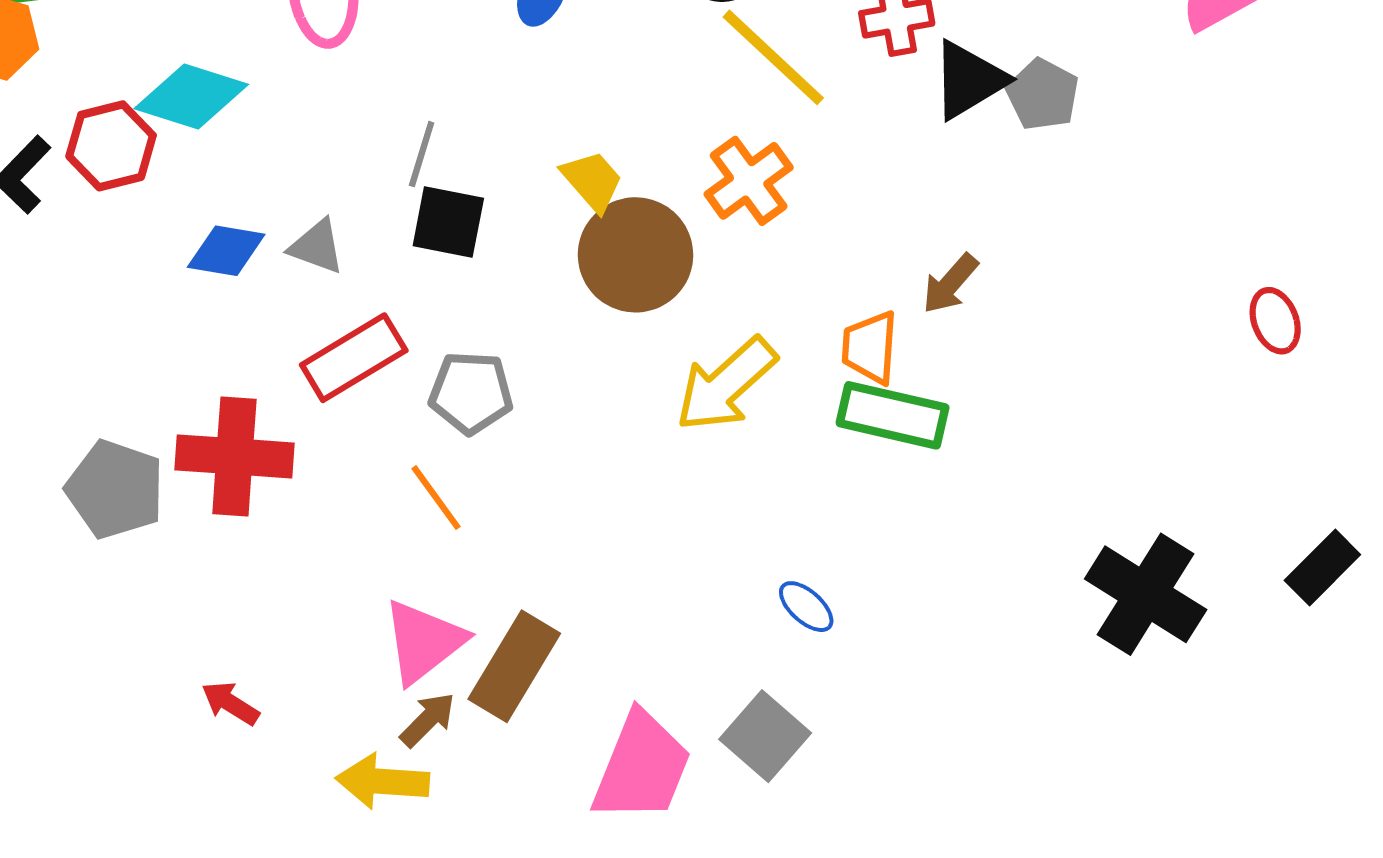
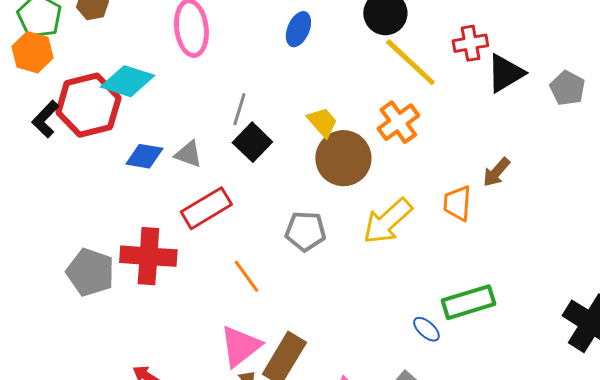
gray pentagon: (1043, 94) -> (567, 88), moved
red hexagon: (111, 146) -> (88, 105), size x1.5
black square: (448, 222) -> (252, 142), turned 33
gray pentagon: (471, 393) -> (305, 231), moved
green rectangle: (893, 415) -> (468, 302), moved, turned -30

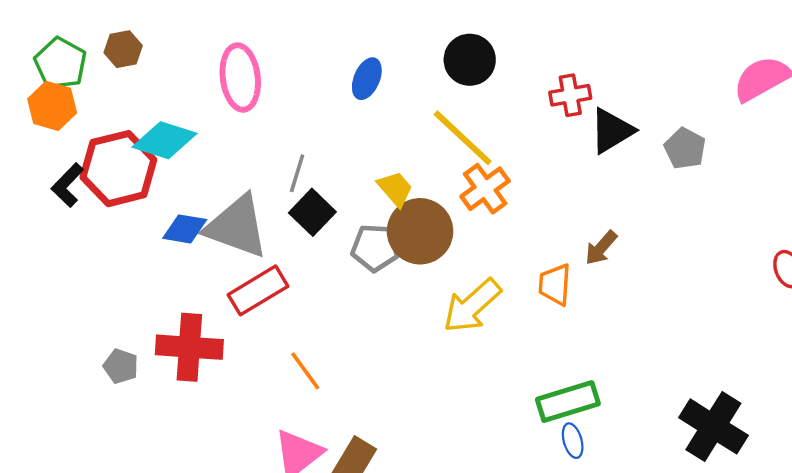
yellow line: (410, 62) -> (463, 138), moved
gray triangle: (188, 154) -> (237, 227), size x2.0
gray pentagon: (305, 231) -> (375, 248), moved
gray pentagon: (90, 272) -> (121, 366), size x0.6
blue ellipse: (426, 329) -> (573, 441), moved, turned 32

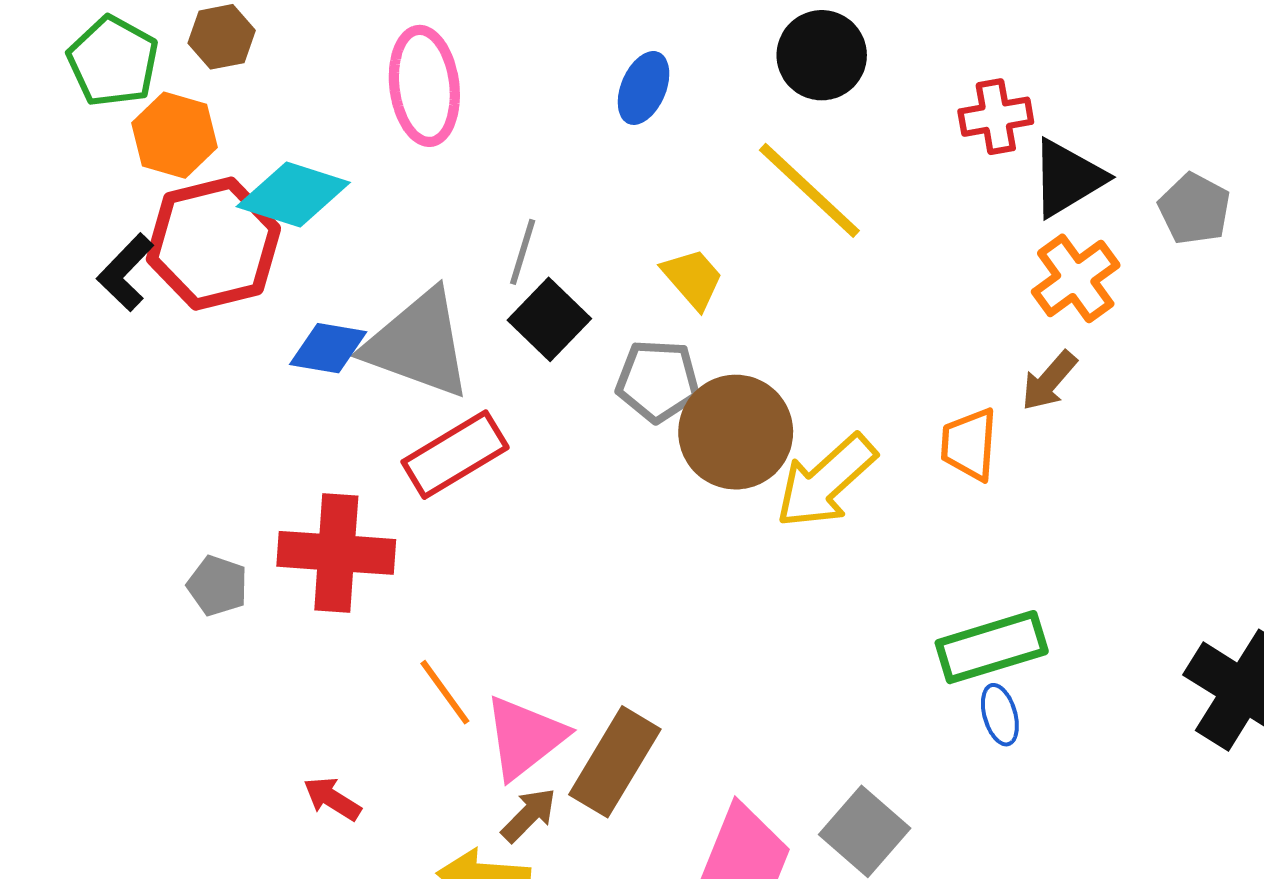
orange hexagon: (52, 106) -> (174, 135), moved
orange cross: (485, 189) -> (1076, 278), moved
brown circle: (420, 231) -> (736, 432), moved
orange line: (305, 371) -> (445, 692), moved

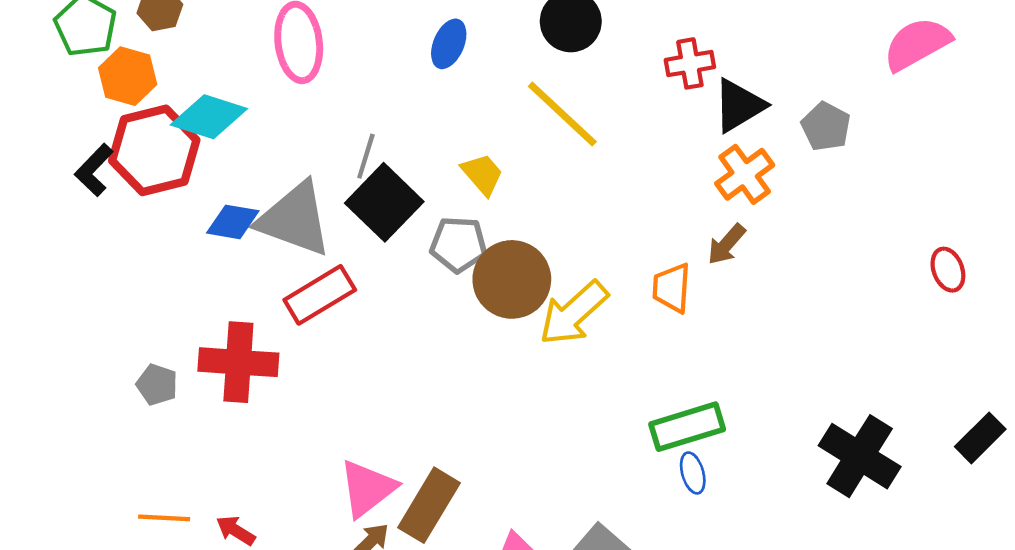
black square: (549, 319) -> (384, 202), size x1.4
orange line: (445, 692) -> (164, 518), moved, turned -51

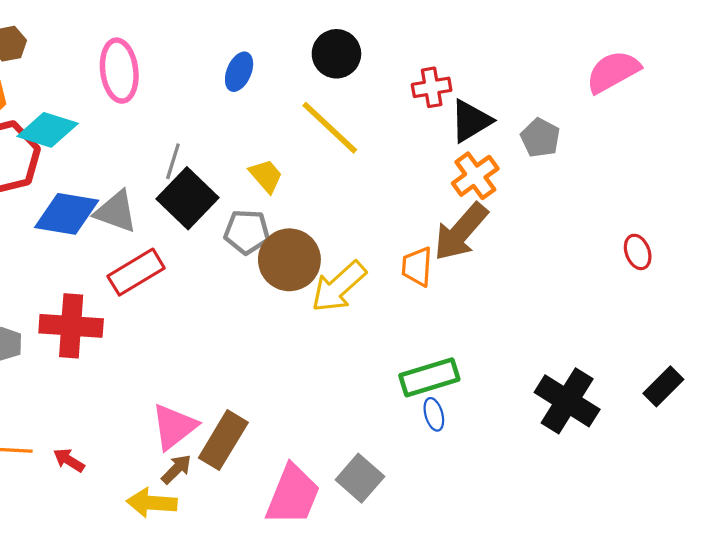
gray triangle: (294, 219) -> (116, 212), size x0.7
blue diamond: (233, 222) -> (67, 214), size x1.5
brown arrow: (726, 244) -> (461, 232), size x1.8

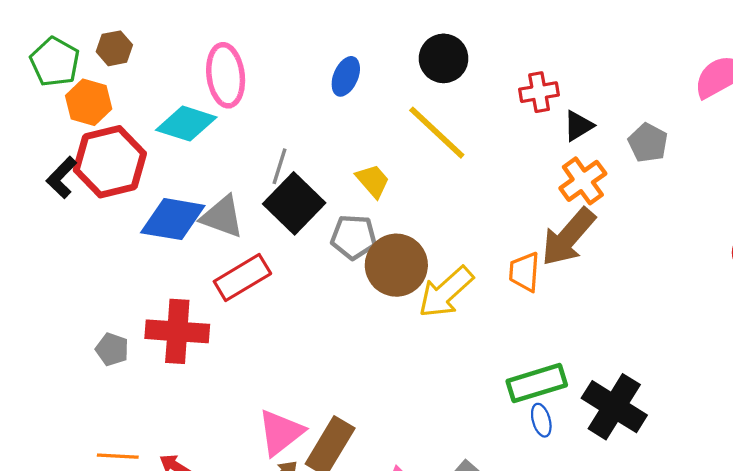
black triangle: (471, 121) -> (578, 126), size x0.7
cyan diamond: (48, 130) -> (186, 124), moved
black cross: (567, 401) -> (614, 407), moved

